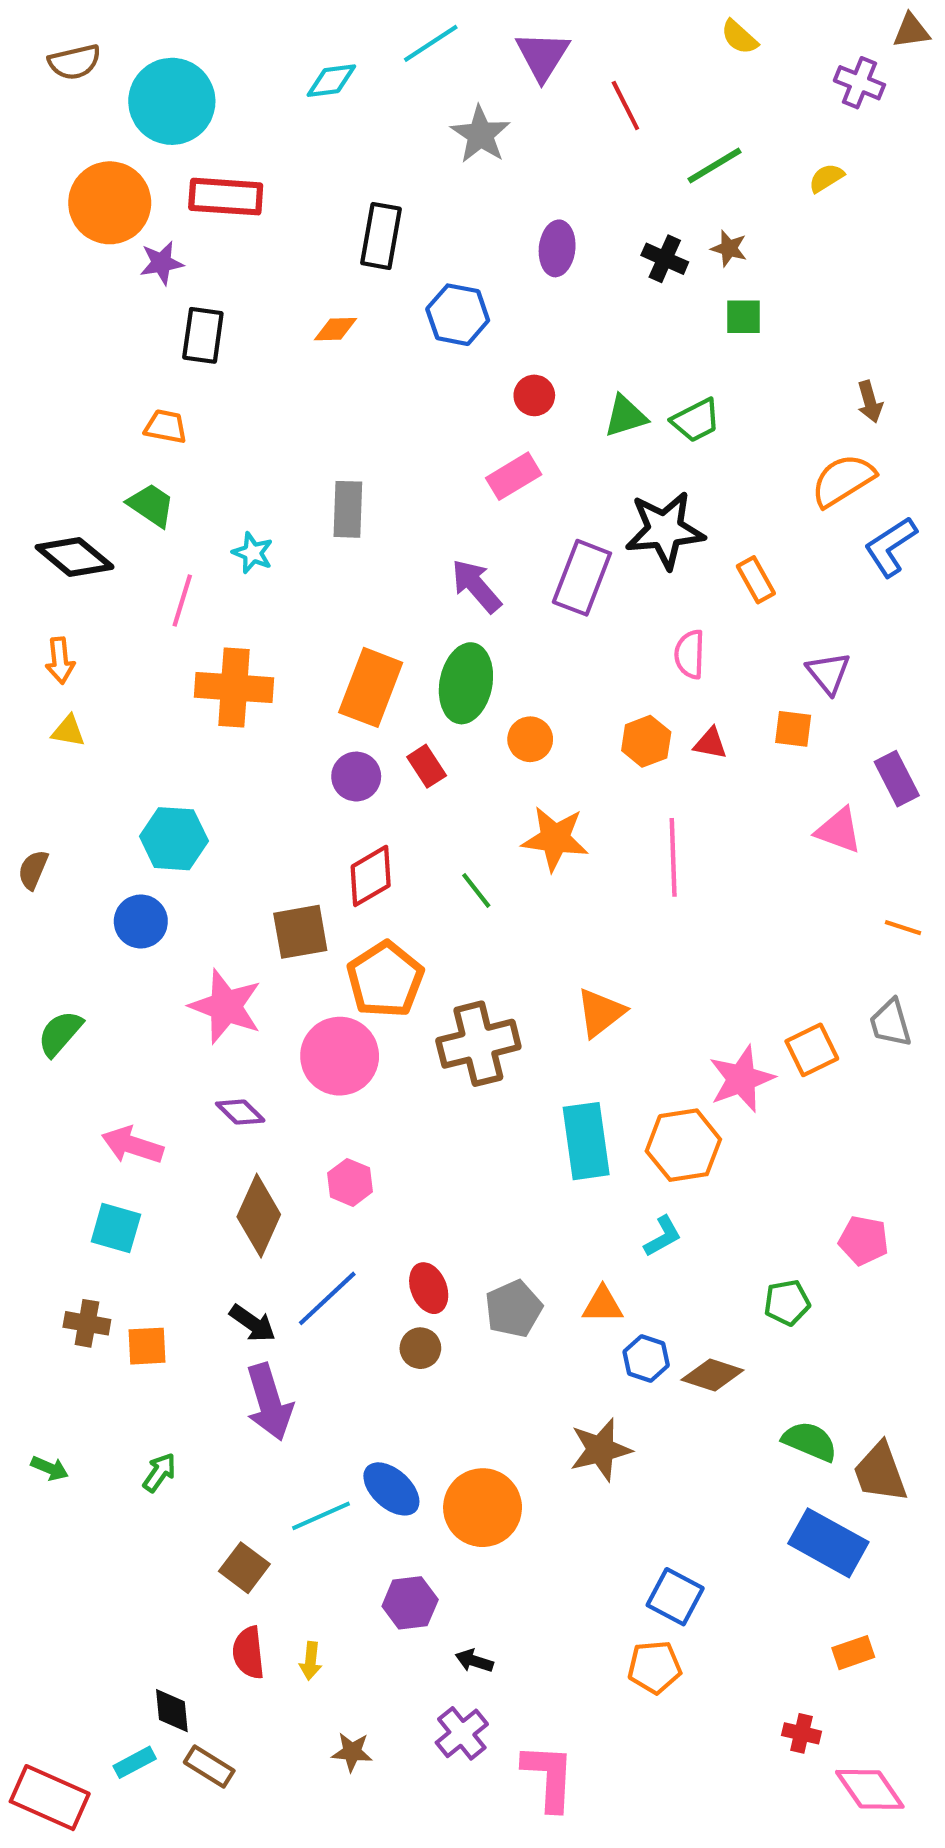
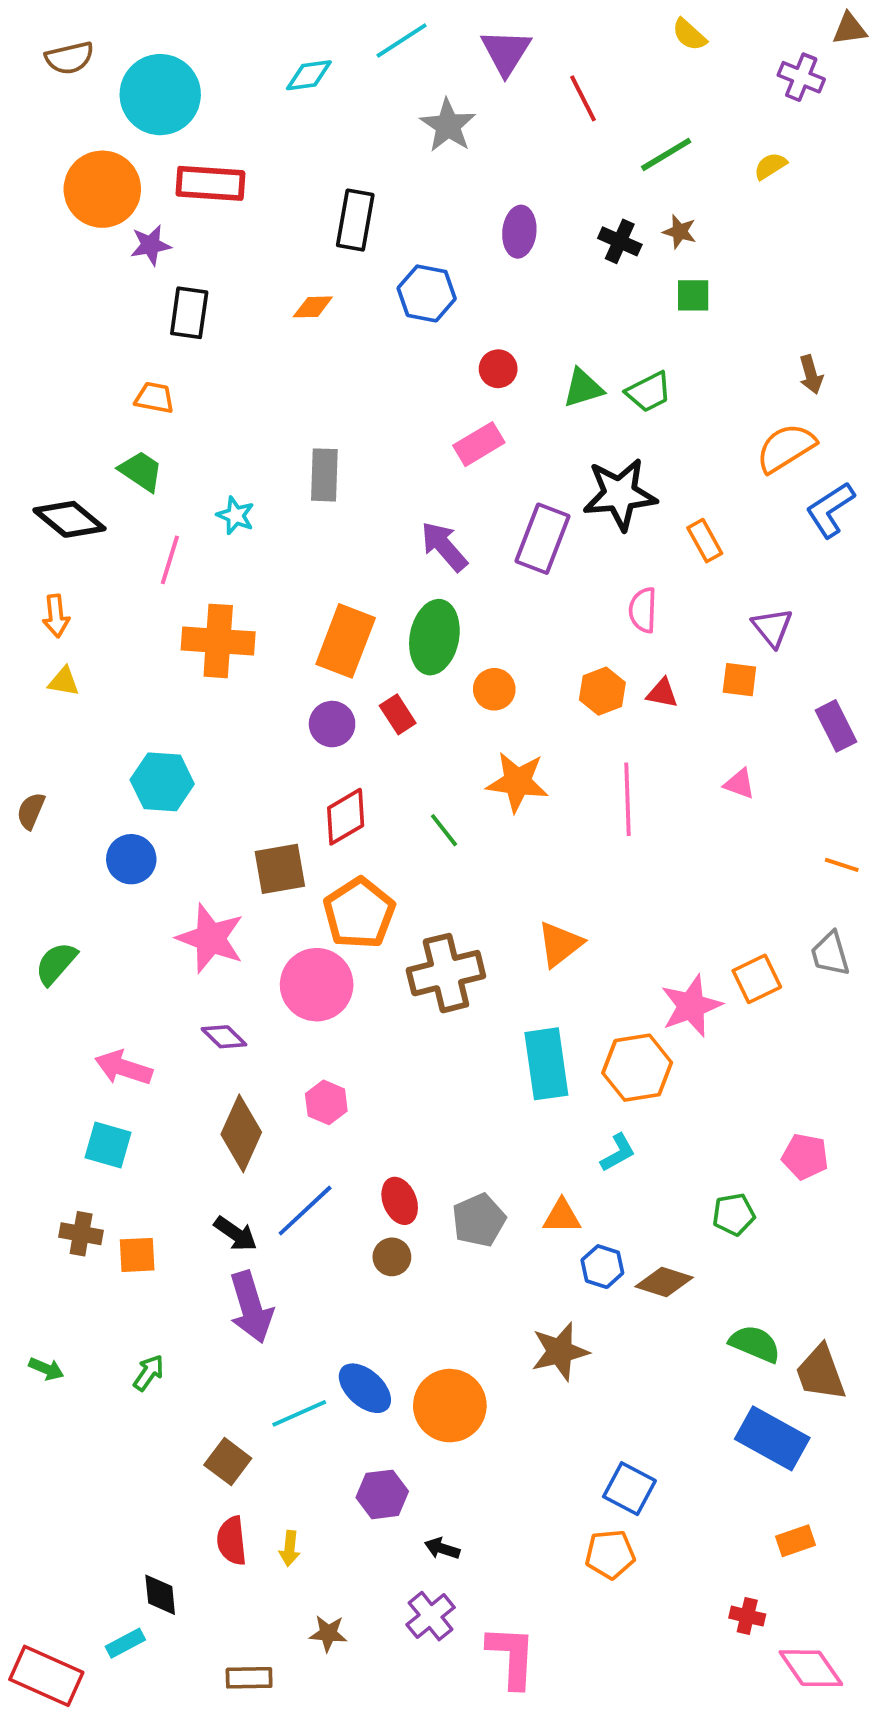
pink triangle: (839, 830) -> (739, 784), moved, size x0.7
brown rectangle: (209, 1767) -> (249, 1678), moved, turned -33

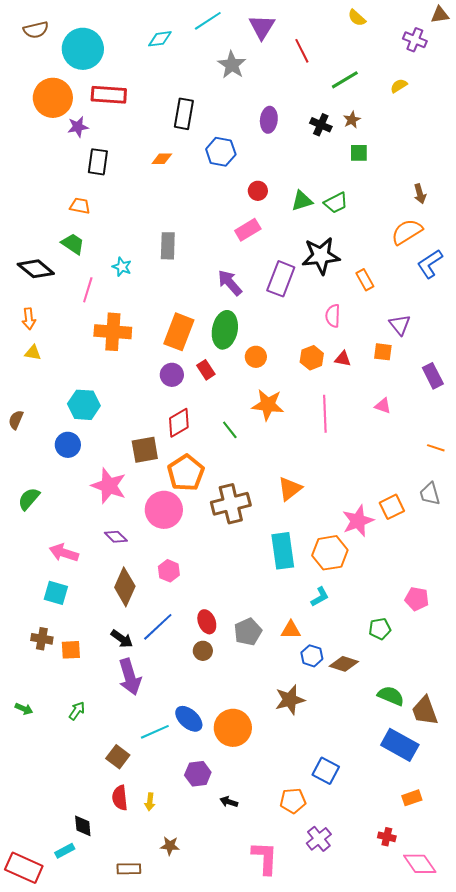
brown star: (680, 232) -> (352, 120), turned 30
orange pentagon: (610, 1554) -> (293, 801), moved
purple cross: (431, 1616) -> (319, 839), moved

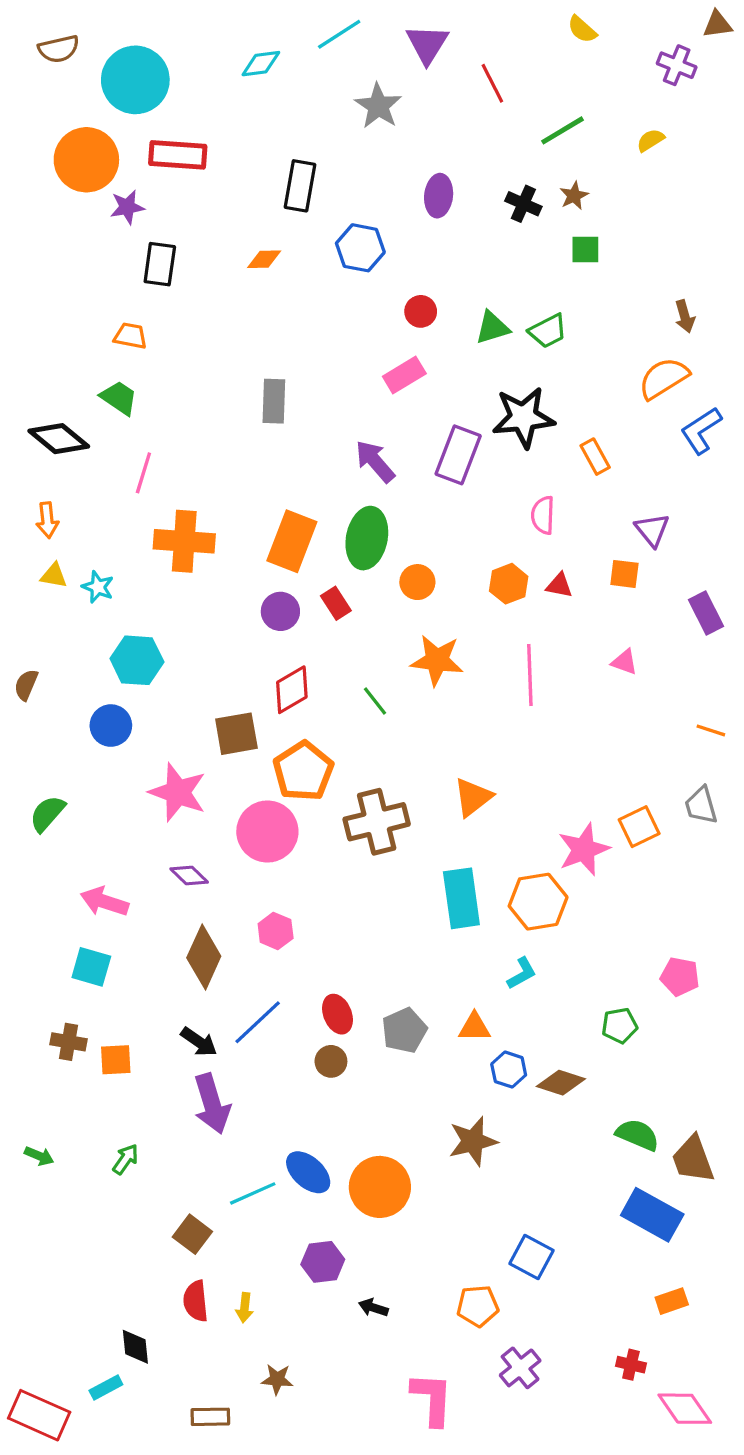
cyan star: (122, 267) -> (98, 587), moved

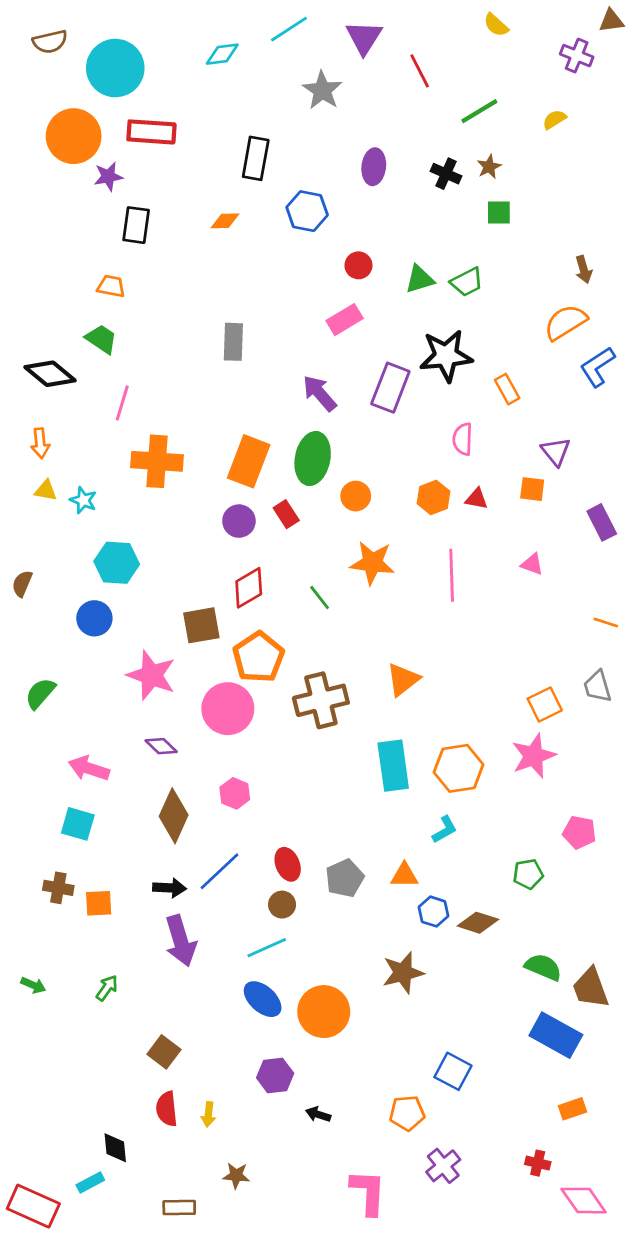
pink star: (584, 849) -> (534, 756), moved
black arrow: (199, 1042) -> (169, 888), turned -32
cyan line: (253, 1193) -> (267, 948), moved

